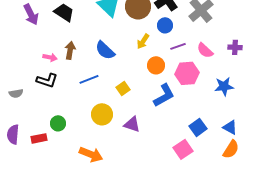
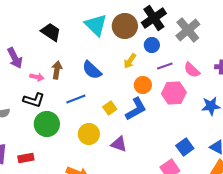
purple arrow: (31, 14) -> (15, 58), moved
blue L-shape: (164, 95) -> (136, 109), moved
green circle: (58, 123) -> (47, 124), moved, size x1.6

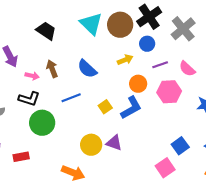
yellow arrow: (130, 61) -> (125, 60), turned -147
brown arrow: (57, 70) -> (52, 69), turned -30
yellow circle: (89, 134) -> (91, 145), moved

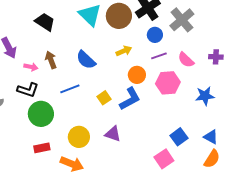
blue circle: (147, 44) -> (155, 35), moved
yellow circle: (91, 145) -> (79, 137), moved
red rectangle: (21, 157) -> (42, 148), moved

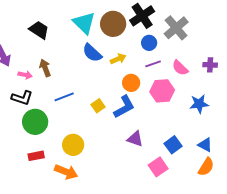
blue semicircle: (86, 60) -> (92, 53), moved
purple triangle: (113, 134) -> (135, 139), moved

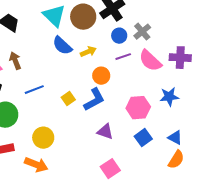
gray cross: (176, 28) -> (142, 32), moved, size x0.7
purple cross: (210, 65) -> (180, 58), size x1.5
pink semicircle: (180, 68) -> (150, 61), size x1.4
pink hexagon: (162, 91) -> (138, 108), moved
pink square: (158, 167) -> (110, 169), moved

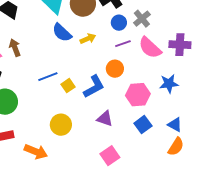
orange circle: (101, 76) -> (115, 69), moved
blue line: (34, 90) -> (48, 77), moved
yellow circle: (43, 138) -> (61, 125), moved

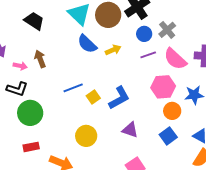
orange circle: (115, 69) -> (172, 111), moved
pink hexagon: (138, 95) -> (163, 87), moved

